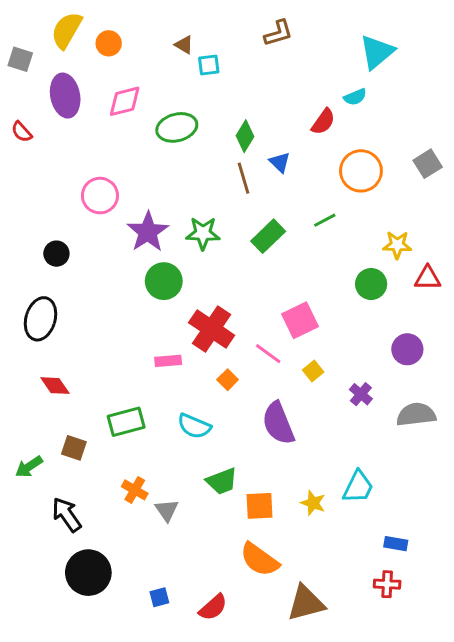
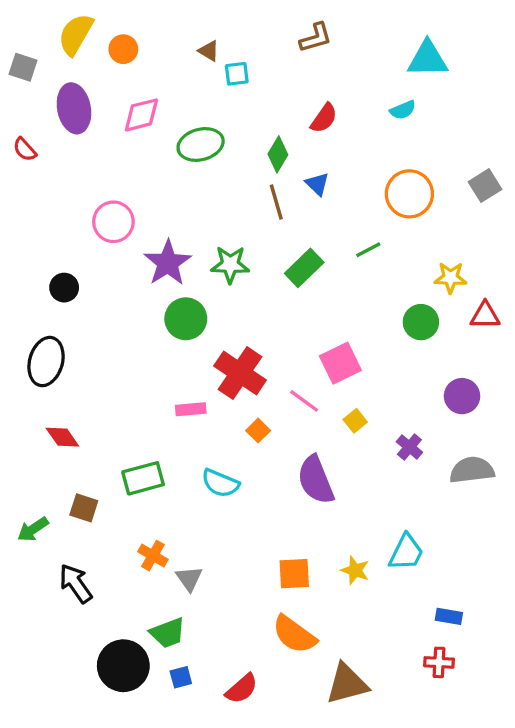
cyan triangle: (377, 52) -> (427, 59), turned 39
red semicircle: (323, 122) -> (324, 118), moved
green trapezoid: (222, 481) -> (168, 633), moved
black circle: (88, 573) -> (123, 666), moved

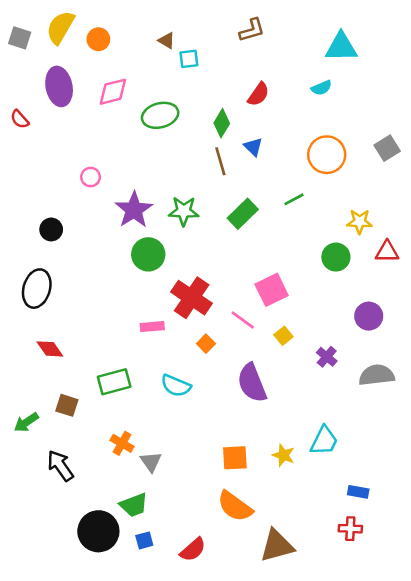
gray square: (23, 67) -> (20, 38), moved
pink circle: (113, 222) -> (91, 177), size x0.6

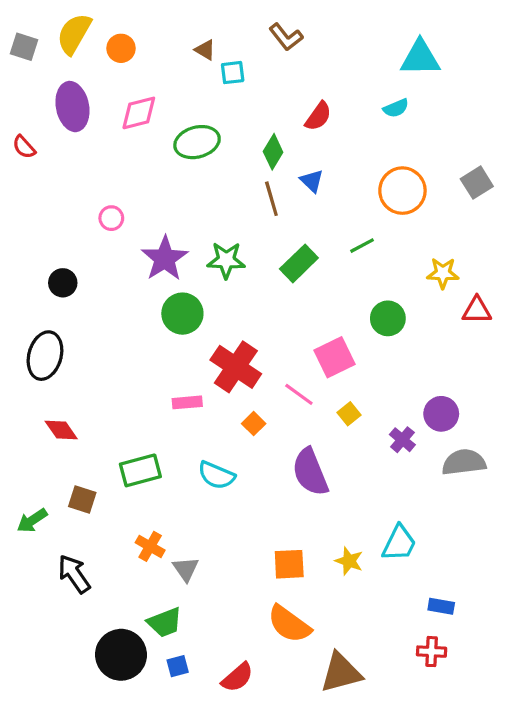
brown L-shape: (252, 30) -> (286, 37), moved, turned 68
green circle: (336, 257) -> (388, 318), moved
purple circle: (369, 316) -> (441, 414), moved

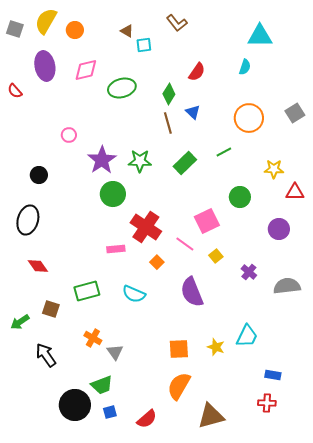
cyan semicircle: (396, 108) -> (245, 67), turned -49
purple circle: (441, 414) -> (279, 229), moved
orange semicircle: (289, 624) -> (179, 386), turned 84

